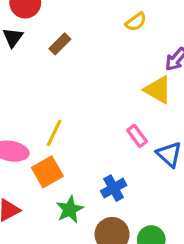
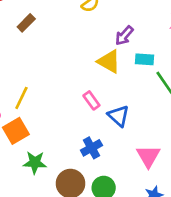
blue cross: (114, 188) -> (91, 148), moved
green star: (70, 209) -> (35, 163), turned 30

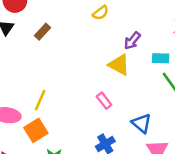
cyan rectangle: (145, 59) -> (161, 58), moved
blue triangle: (119, 116) -> (141, 123), moved

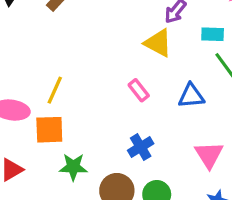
blue triangle: (141, 123) -> (191, 96), moved, turned -45
orange square: (36, 130) -> (49, 130), turned 30

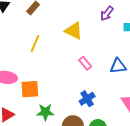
yellow triangle: (158, 43) -> (74, 31), moved
yellow line: (55, 90) -> (35, 43), moved

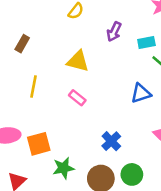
pink rectangle: (85, 63) -> (77, 98), moved

